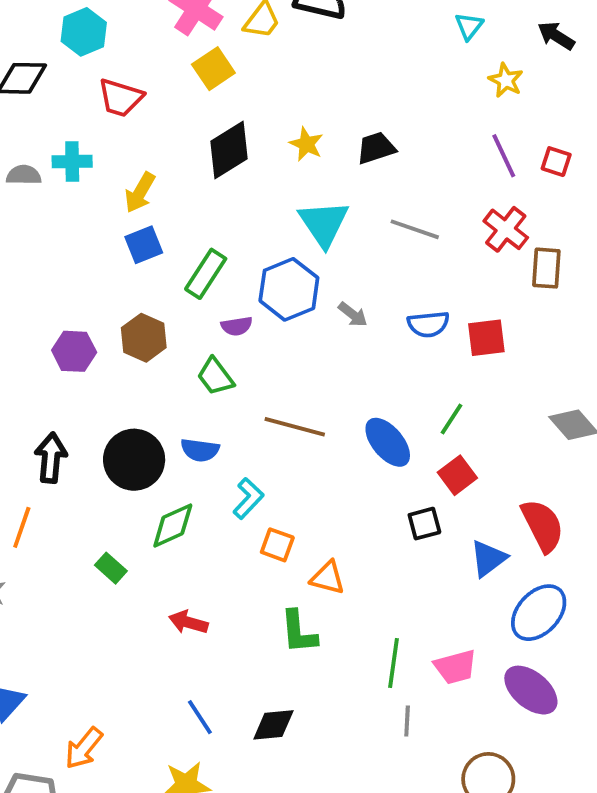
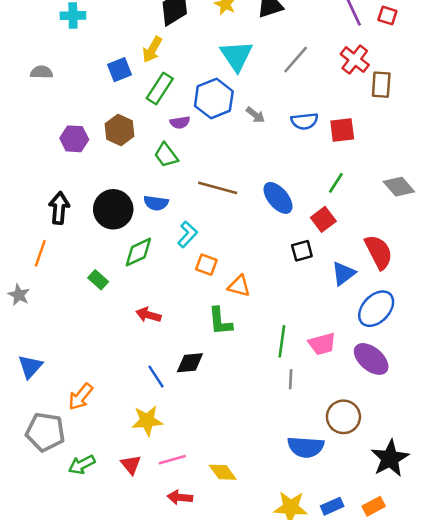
gray semicircle: (24, 175) -> (42, 72), moved
yellow arrow: (140, 193) -> (152, 49), moved
gray line: (415, 229) -> (296, 60), turned -68
green line: (452, 419) -> (336, 183), moved
black diamond: (273, 725) -> (190, 363), moved

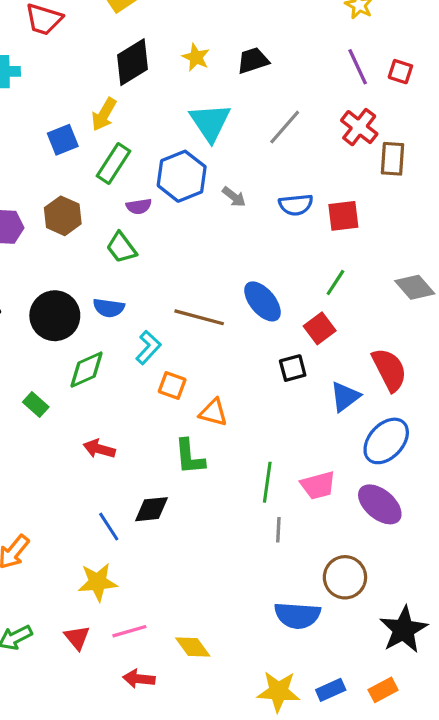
brown line: (218, 188) -> (199, 317), moved

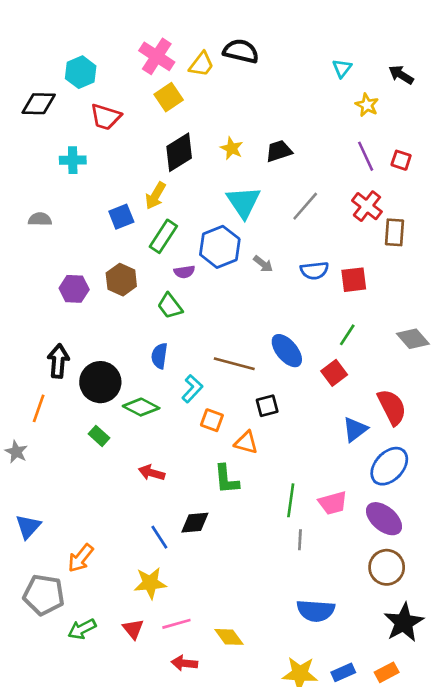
blue semicircle: (109, 308) -> (159, 356), turned 90
black circle: (55, 316) -> (100, 382), moved
black square: (293, 368) -> (267, 406), moved
green diamond: (87, 370) -> (141, 407), turned 52
brown circle: (345, 577) -> (387, 567), moved

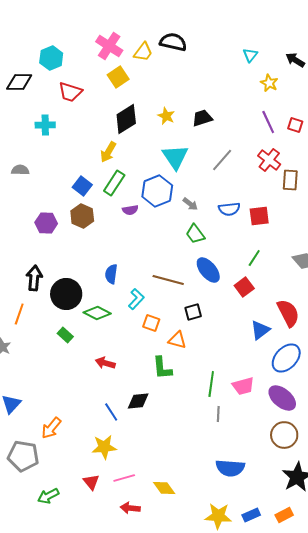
blue square: (121, 217) -> (82, 186), moved, turned -30
green trapezoid: (170, 306) -> (195, 234), moved
green arrow: (82, 629) -> (48, 496), moved

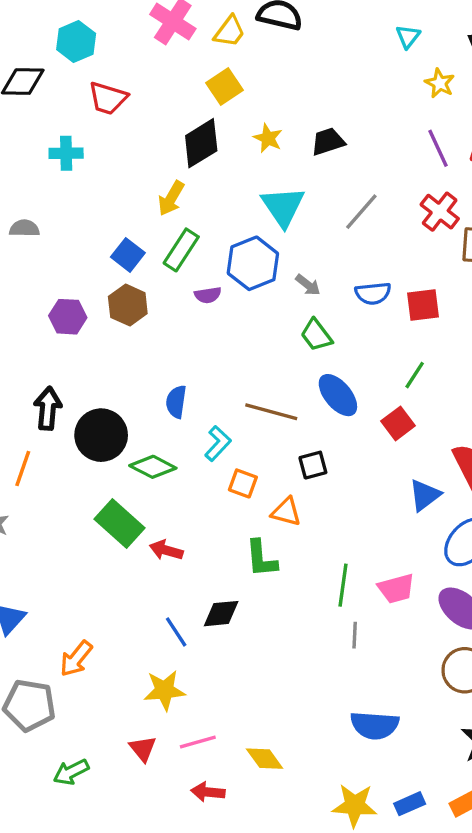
yellow square: (118, 77) -> (225, 87), moved
green rectangle: (65, 335) -> (119, 523), moved, size x1.8

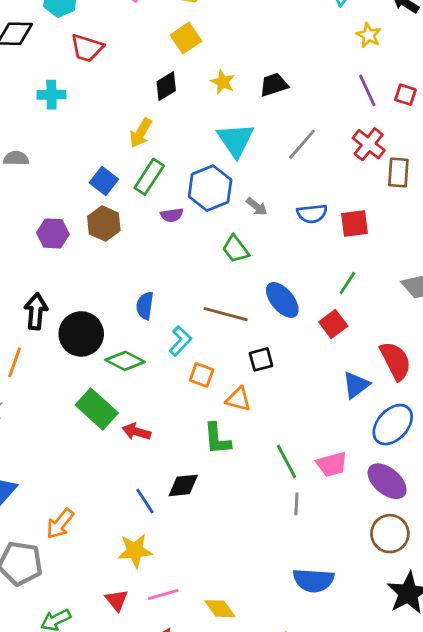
black diamond: (201, 143) -> (166, 86), size x0.7
green trapezoid: (316, 335) -> (236, 249), moved
green line: (343, 585) -> (287, 461), turned -36

